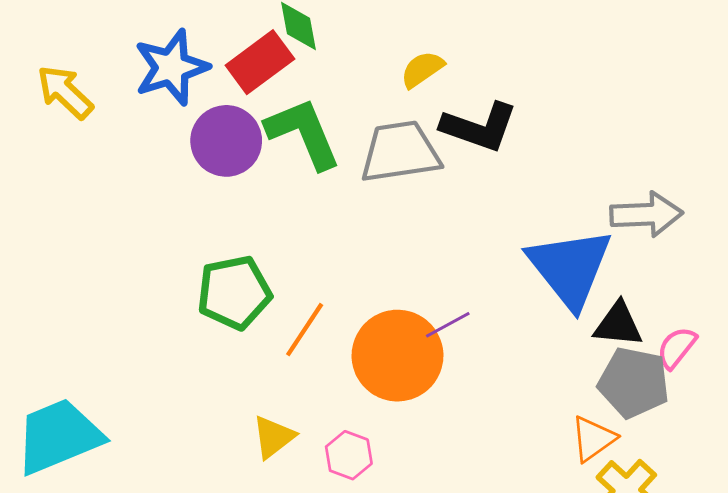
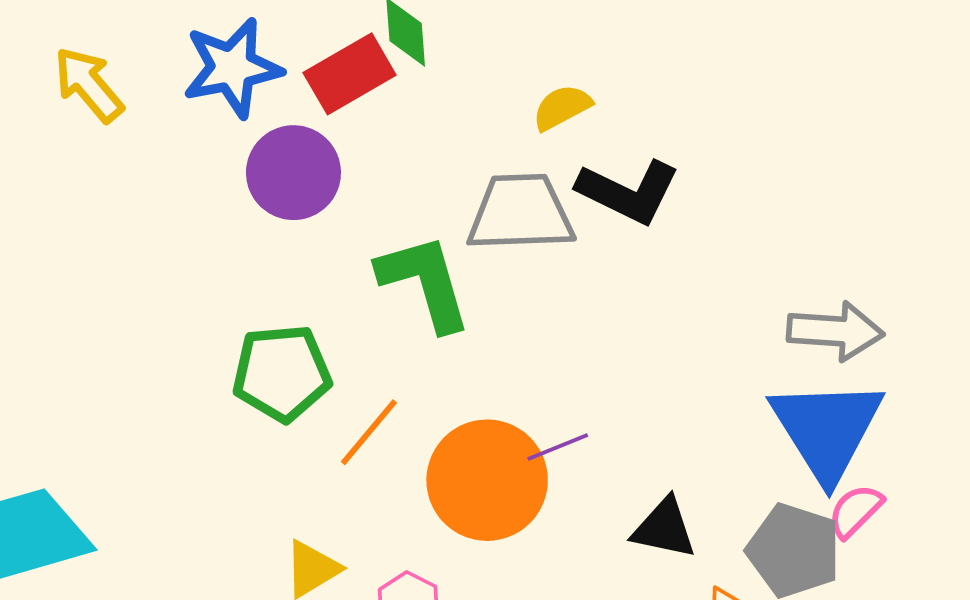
green L-shape: (303, 133) -> (425, 282), moved
blue triangle: (570, 268) -> (827, 429), moved
black triangle: (618, 324) -> (664, 528), moved

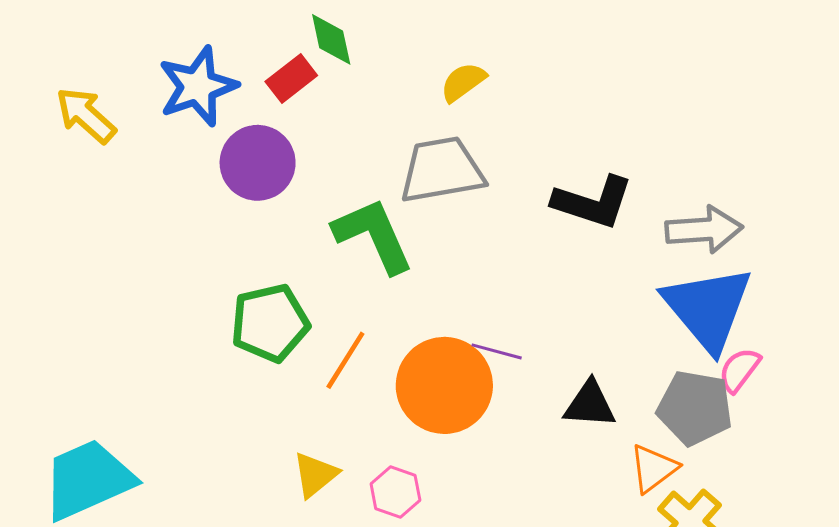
red rectangle: (350, 74) -> (291, 79), size x0.7
black L-shape: (628, 192) -> (593, 202), moved
purple line: (558, 447) -> (497, 351), turned 45

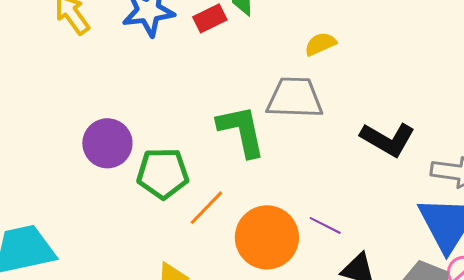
purple circle: (258, 163) -> (107, 143), moved
purple line: (497, 351) -> (325, 225), moved

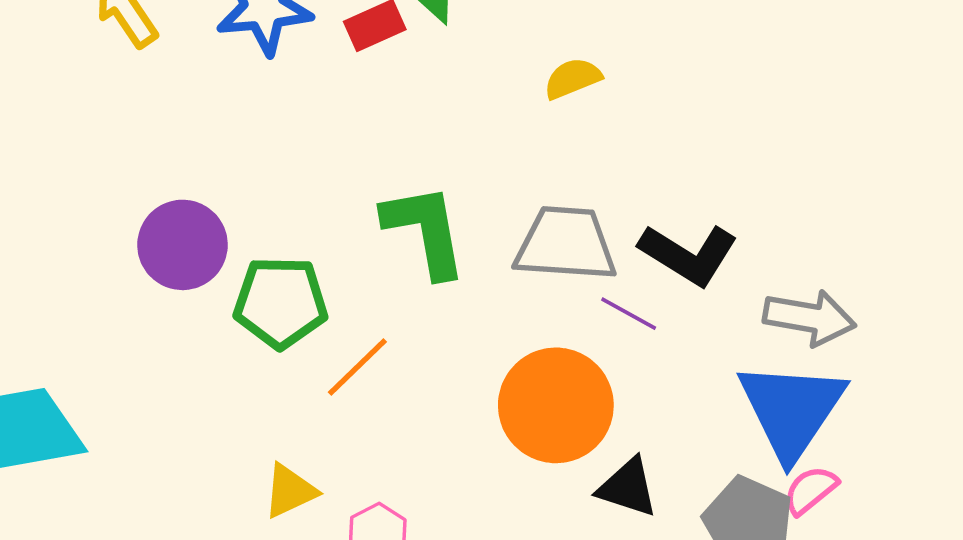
gray trapezoid: (295, 98) -> (566, 244), moved
purple line: (325, 225) -> (629, 314), moved
orange circle: (267, 237) -> (556, 405), moved

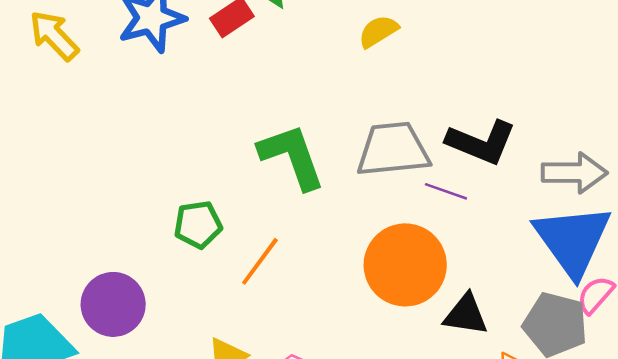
purple circle: (182, 245) -> (113, 304), moved
green pentagon: (281, 302) -> (198, 225), size x0.7

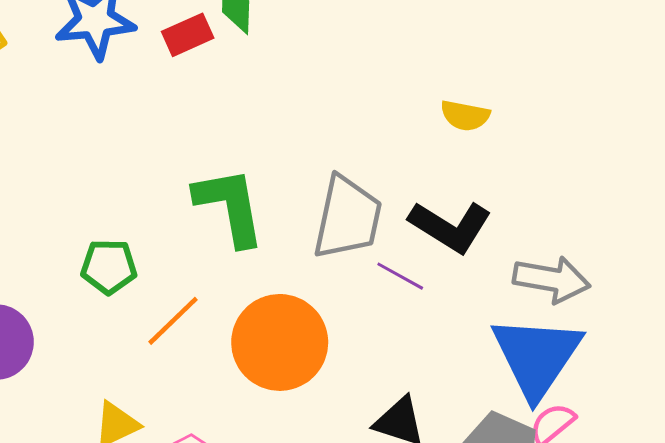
yellow semicircle: (378, 31) -> (465, 115), moved, turned -147
gray trapezoid: (393, 149) -> (347, 218), turned 98
orange circle: (405, 265) -> (280, 342), moved

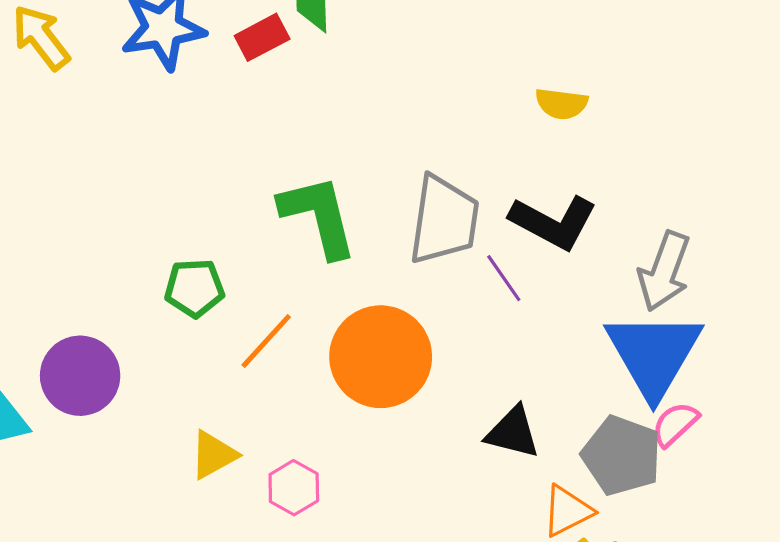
purple line: (400, 276) -> (504, 278), turned 30
gray arrow: (552, 279) -> (664, 271), turned 104

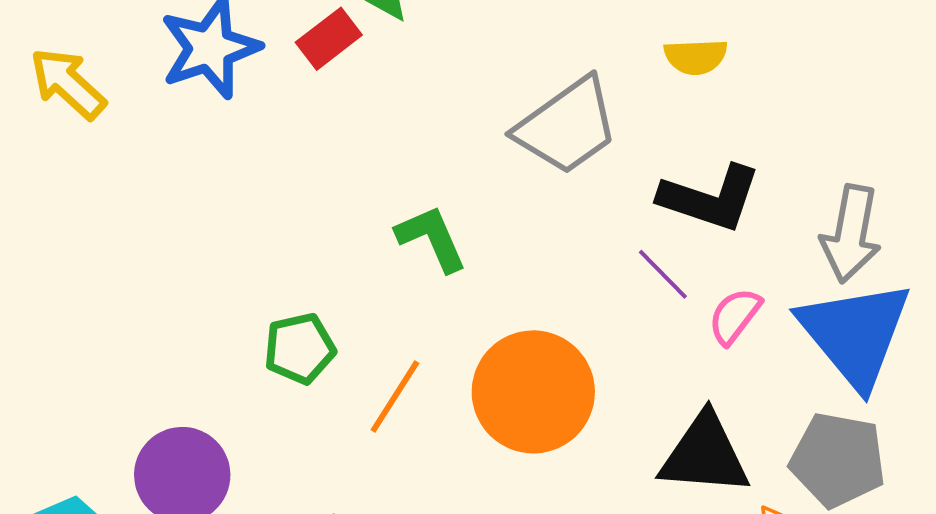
green L-shape: (318, 216) -> (431, 238), size x0.7
gray trapezoid: (444, 220) -> (567, 126), moved, turned 56
pink semicircle: (675, 424) -> (735, 316), moved
black triangle: (513, 432) -> (705, 455), size x1.4

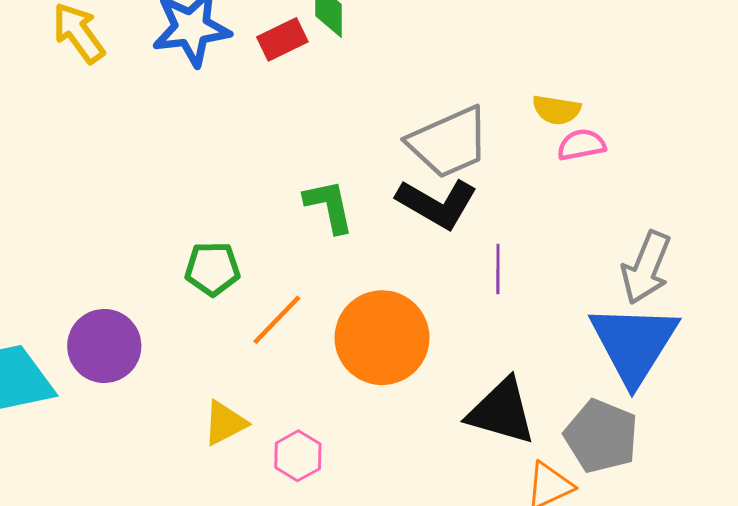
black L-shape: (710, 198) -> (437, 203), moved
purple line: (663, 274) -> (498, 269), turned 33
pink semicircle: (735, 316) -> (581, 145), moved, turned 30

